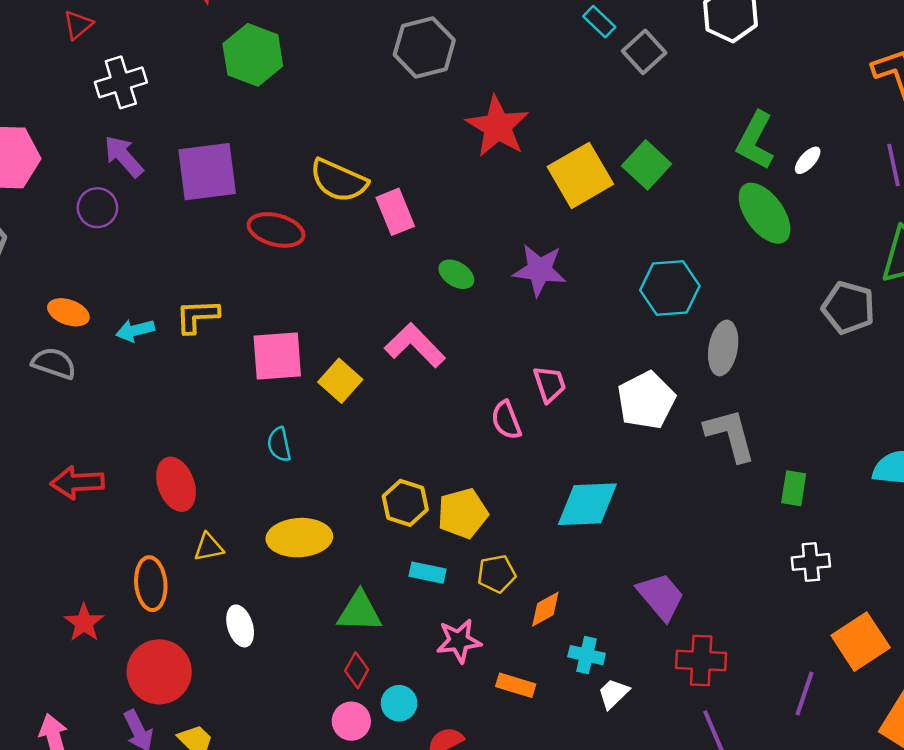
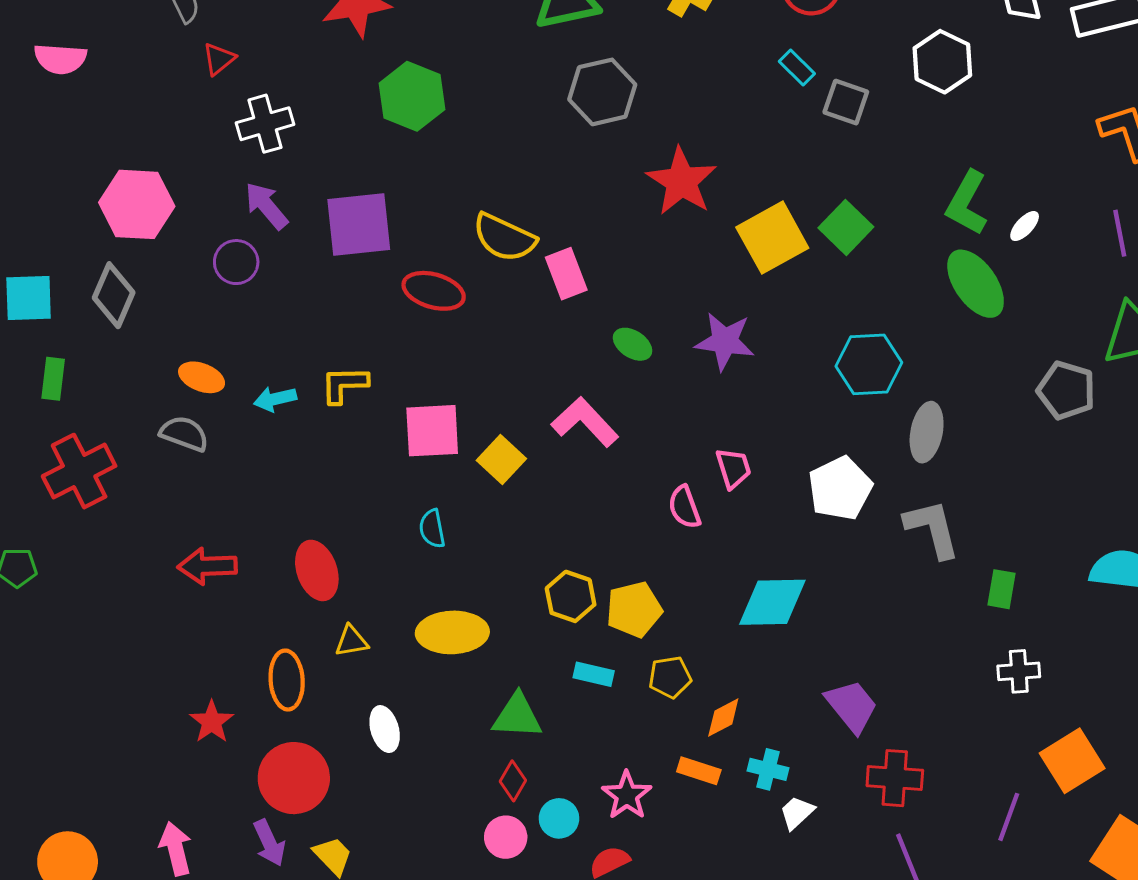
gray square: (644, 52) -> (846, 102), turned -30
pink star: (459, 641) -> (627, 795), moved, turned -30
orange rectangle: (516, 685) -> (699, 771), moved

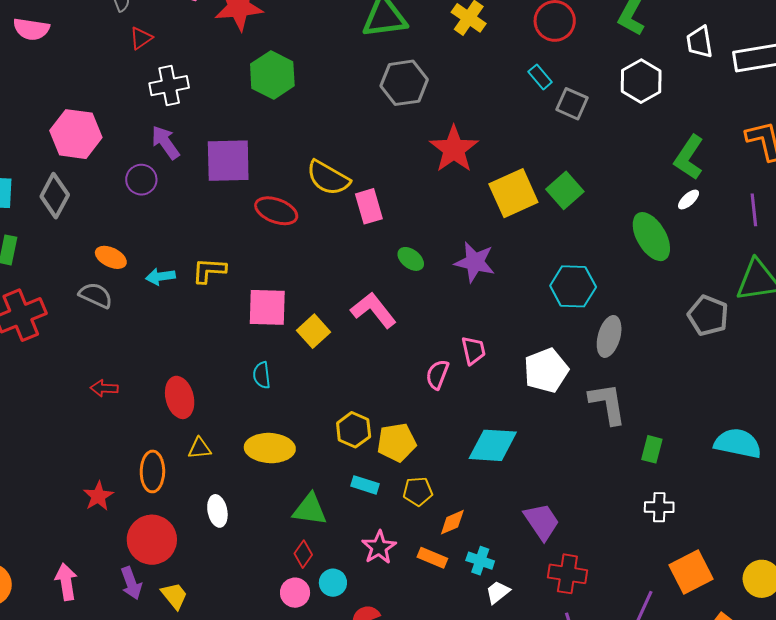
green L-shape: (967, 203) -> (689, 157), moved
pink semicircle: (684, 507) -> (437, 375), turned 36
red arrow: (207, 566) -> (104, 388), size x0.7
pink star: (627, 795) -> (379, 547), moved

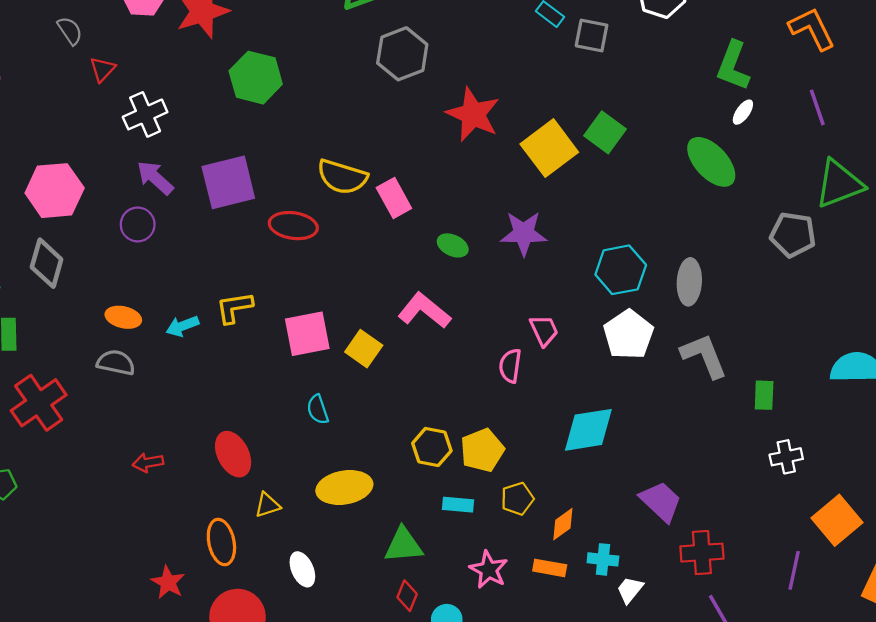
cyan hexagon: (573, 286) -> (621, 270), moved

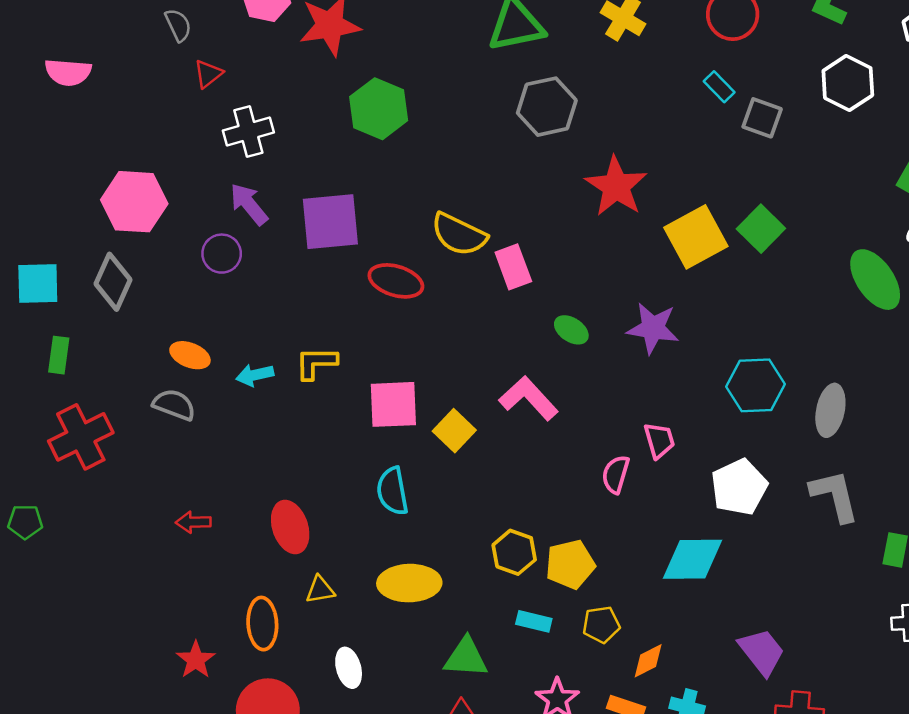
white pentagon: (629, 335) -> (739, 487), moved
cyan semicircle: (318, 409) -> (392, 491), size x1.4

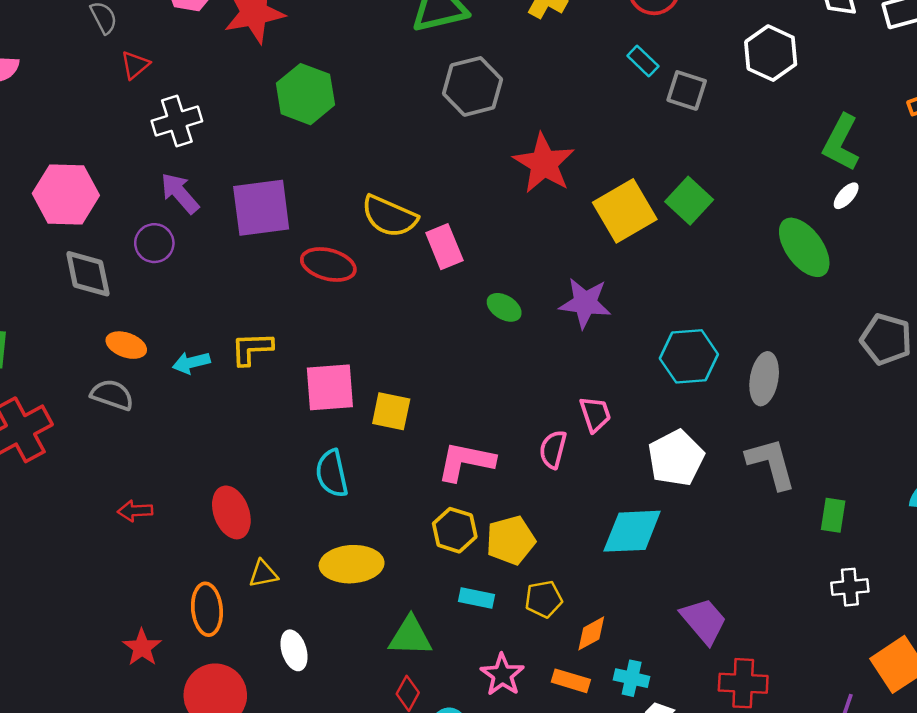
gray diamond: (113, 282) -> (88, 274), moved, turned -34
pink L-shape: (529, 398) -> (466, 462), moved, turned -34
yellow square: (454, 431) -> (391, 411), turned -30

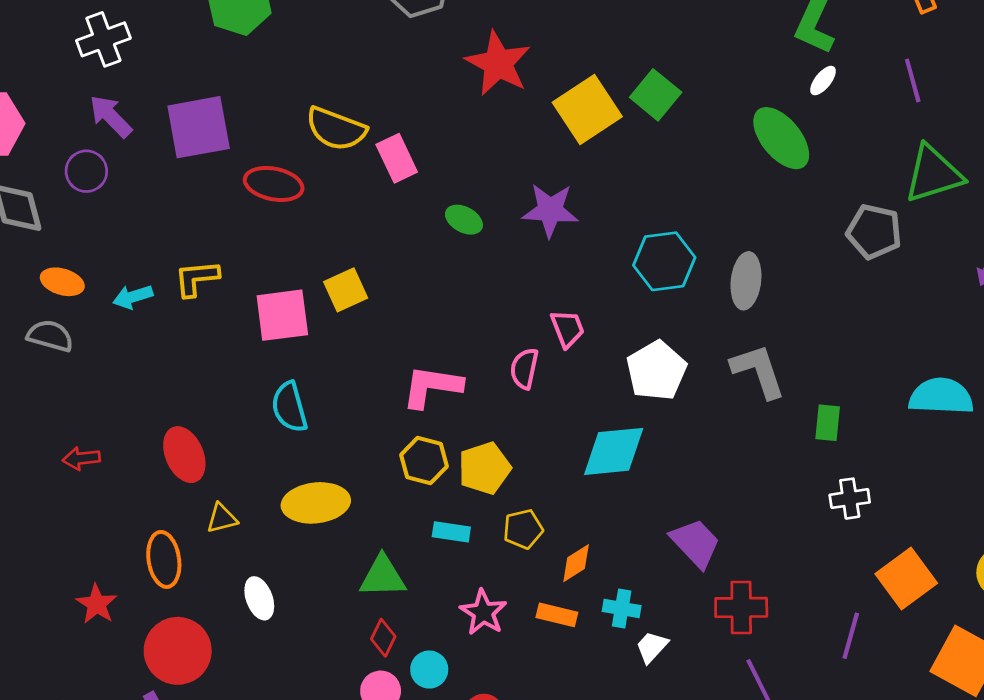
yellow square: (391, 411) -> (346, 290), moved, turned -33

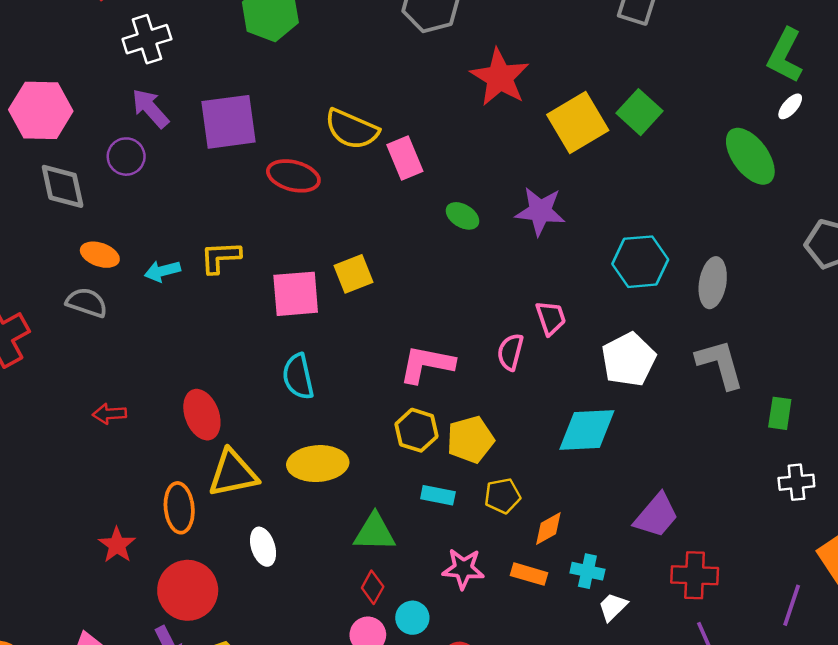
yellow triangle: (222, 518) -> (233, 473), size x1.8
purple trapezoid: (695, 543) -> (656, 516), turned 81
pink star: (483, 612) -> (463, 569), turned -30

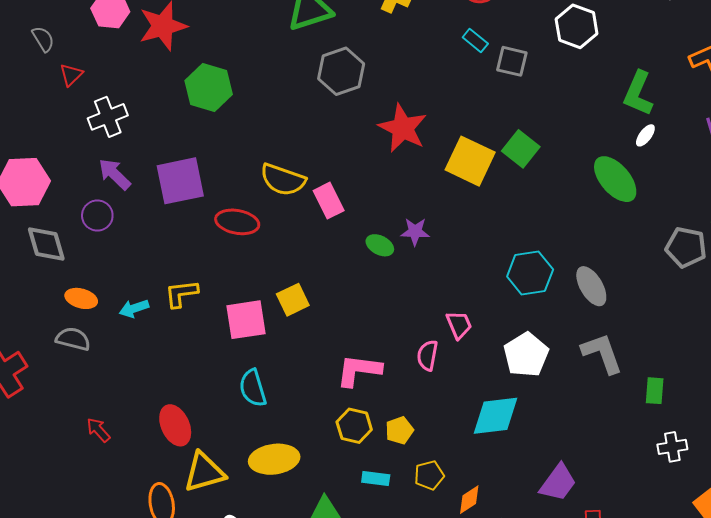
yellow square: (578, 122) -> (470, 161), turned -30
purple star: (540, 211) -> (415, 232), moved, size x0.7
gray ellipse: (713, 283) -> (591, 286), turned -36
red arrow: (109, 414) -> (98, 430), turned 56
yellow pentagon: (470, 440) -> (399, 430), size x0.7

